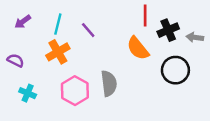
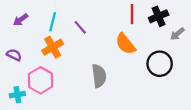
black cross: (168, 30) -> (159, 16), moved
gray arrow: (195, 37) -> (177, 34), turned -48
pink hexagon: (75, 91) -> (40, 80), moved
cyan cross: (28, 93) -> (17, 95), moved, turned -32

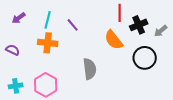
black cross: (159, 16) -> (139, 25), moved
orange cross: (53, 47) -> (48, 43), turned 36
pink hexagon: (40, 80) -> (46, 85), moved

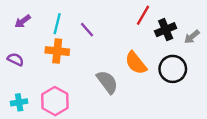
red line: (120, 13) -> (143, 15), turned 30
orange semicircle: (114, 40) -> (136, 63), moved
gray semicircle: (90, 69) -> (107, 82), turned -30

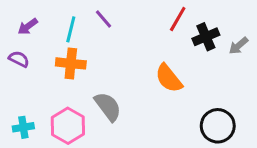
purple line: (87, 30) -> (103, 19), moved
purple semicircle: (15, 59) -> (19, 59), moved
black circle: (173, 69) -> (218, 126), moved
gray semicircle: (107, 82) -> (108, 107), moved

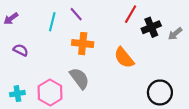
purple arrow: (28, 26) -> (11, 18), moved
purple semicircle: (19, 59) -> (21, 50), moved
orange cross: (71, 63) -> (83, 44), moved

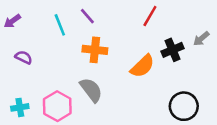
cyan line: (52, 22) -> (60, 25), turned -36
black cross: (151, 27) -> (172, 50), moved
orange semicircle: (124, 58) -> (142, 66), turned -95

